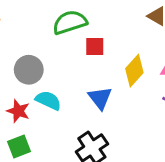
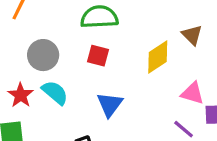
red square: (95, 46) -> (98, 56), moved
yellow diamond: (134, 71) -> (158, 57), moved

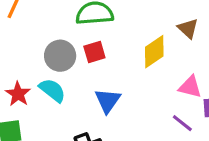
gray circle: (43, 55) -> (60, 56), moved
red square: (98, 56) -> (94, 52), turned -30

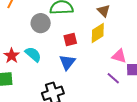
brown triangle: (188, 28) -> (104, 11), moved
red square: (94, 52) -> (70, 39), moved
gray circle: (60, 56) -> (41, 23), moved

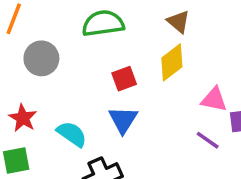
gray circle: (41, 23) -> (41, 58), moved
cyan semicircle: (33, 54) -> (72, 134), moved

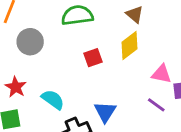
blue triangle: (123, 120) -> (105, 112), moved

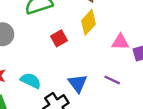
purple line: (156, 105) -> (112, 80), moved

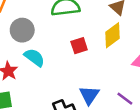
cyan semicircle: (31, 81) -> (34, 57), moved

